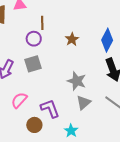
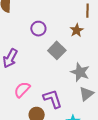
brown line: (42, 23) -> (87, 11), moved
gray square: (33, 64) -> (57, 50), moved, turned -30

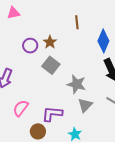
brown star: (77, 30) -> (50, 42), moved
purple L-shape: (53, 99) -> (52, 114), turned -60

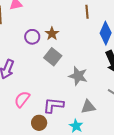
brown line: (77, 22) -> (87, 12), moved
gray triangle: (85, 105) -> (88, 107), moved, turned 35

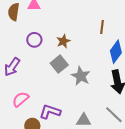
purple circle: (32, 37) -> (34, 40), moved
gray star: (78, 76) -> (81, 76), moved

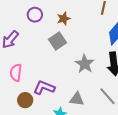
gray star: (81, 76) -> (85, 64), moved
pink semicircle: (21, 99) -> (16, 73), turned -48

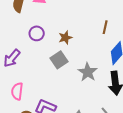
gray star: (85, 64) -> (88, 72), moved

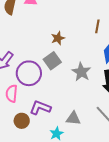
purple circle: (37, 33) -> (29, 73), moved, size x1.6

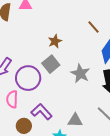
brown line: (97, 26) -> (94, 27), turned -48
purple L-shape: (40, 108) -> (42, 112), turned 30

